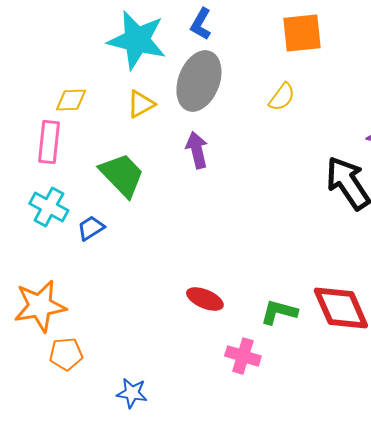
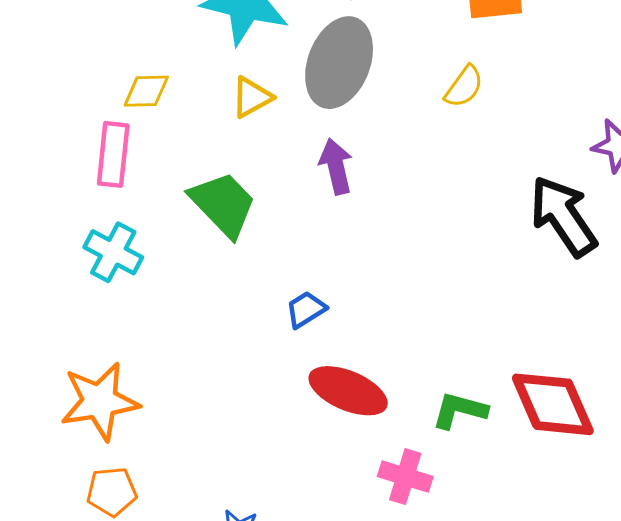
blue trapezoid: (91, 228) -> (306, 309), moved
red ellipse: (205, 299) -> (348, 391), size x1.4
orange pentagon: (66, 354) -> (112, 492), moved

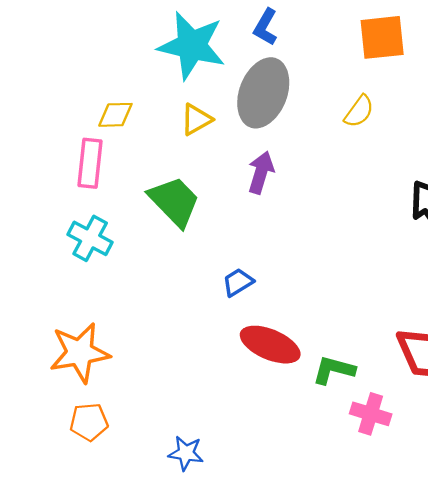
purple arrow: (336, 166) -> (261, 173), turned 30
green L-shape: (459, 410) -> (334, 370), moved
pink cross: (405, 477) -> (371, 414), moved

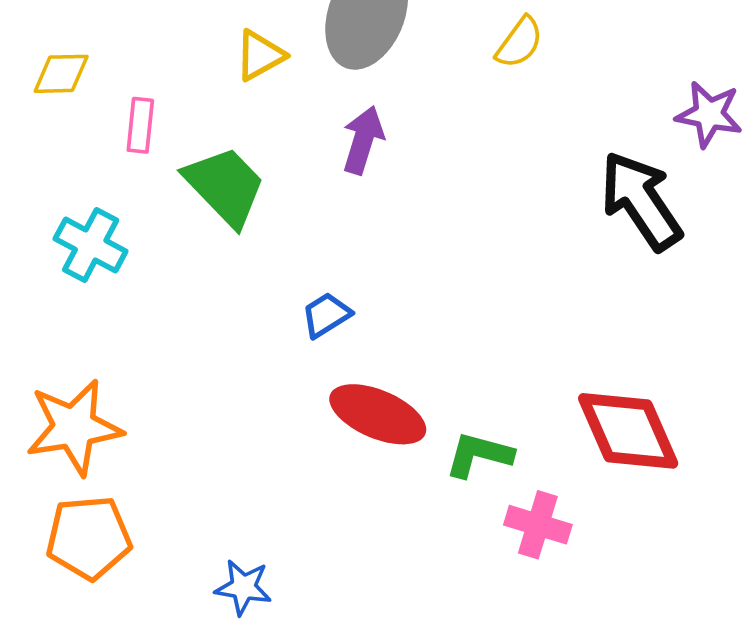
yellow diamond: (115, 115) -> (61, 74), moved
pink rectangle: (90, 163) -> (140, 125), moved, size x0.7
orange pentagon: (89, 422) -> (89, 538), size x1.4

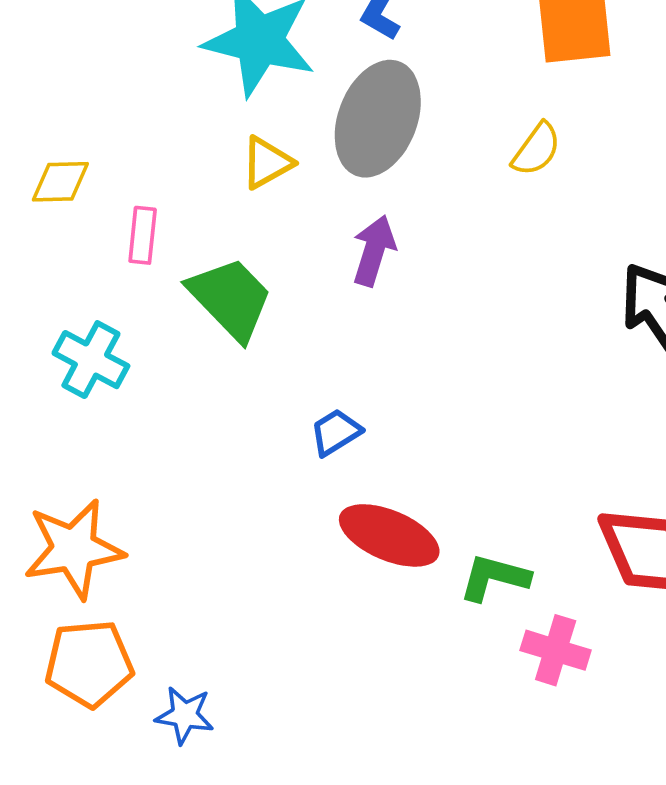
blue star: (243, 587) -> (185, 715), moved

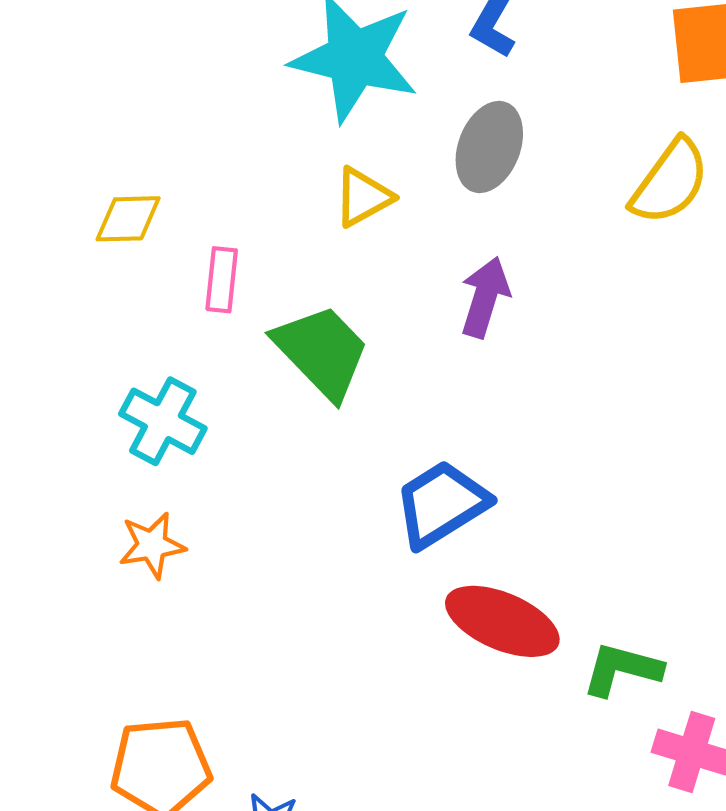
gray ellipse: (378, 119) -> (489, 147), size x0.7
yellow semicircle: (536, 149) -> (670, 182), size x1.4
blue trapezoid: (336, 432) -> (441, 504), size x1.6
orange star: (74, 549) -> (152, 545), moved, size x0.6

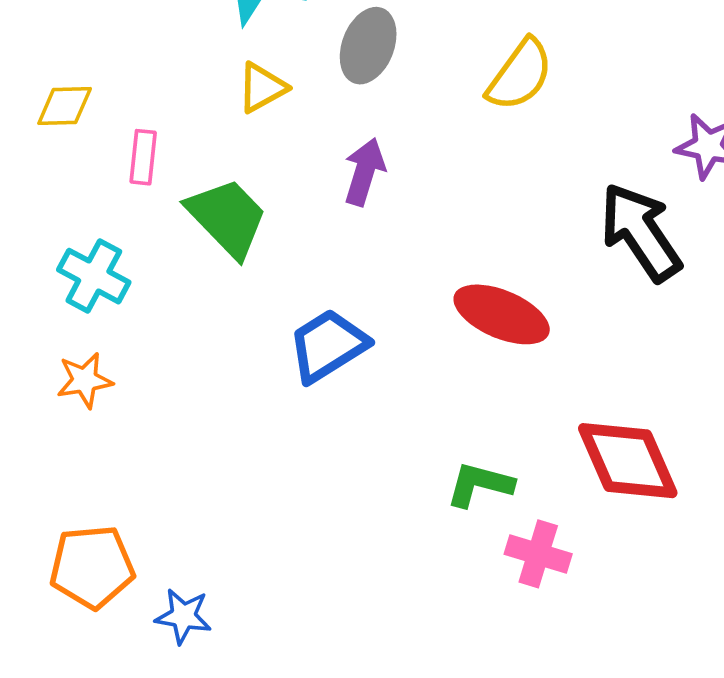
red ellipse: (502, 621) -> (502, 314), moved

